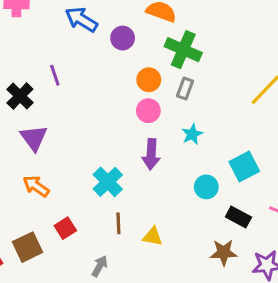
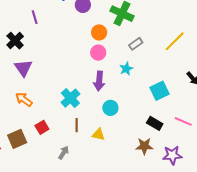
purple line: (55, 75) -> (35, 17), moved
gray rectangle: (185, 88) -> (136, 44), moved, turned 32
cyan circle: (206, 187) -> (110, 108), moved

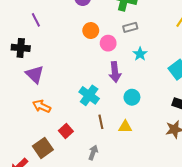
orange circle: (99, 32) -> (91, 31), moved
black cross: (15, 41) -> (21, 48), turned -30
gray rectangle: (136, 44) -> (130, 27), moved, turned 32

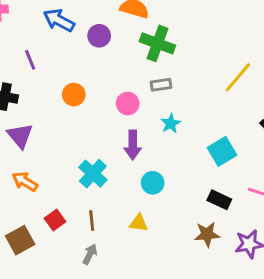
orange circle: (91, 31) -> (74, 95), moved
brown line: (101, 122) -> (92, 221), moved

